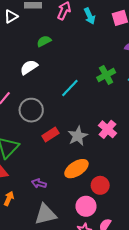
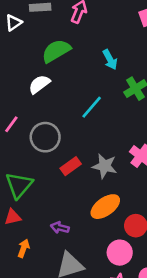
cyan arrow: (90, 16) -> (110, 60), moved
green semicircle: (44, 41) -> (56, 51), size x1.6
gray star: (78, 136) -> (105, 166), turned -30

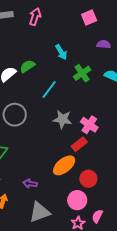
green semicircle: (56, 51) -> (27, 66), moved, size x0.7
red rectangle: (71, 166) -> (79, 144), moved
gray star: (105, 166) -> (63, 119), moved

